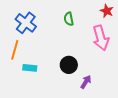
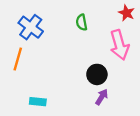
black circle: (69, 65) -> (97, 74), moved
cyan rectangle: (30, 68) -> (38, 102), moved

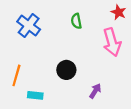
orange line: (18, 59) -> (16, 75), moved
black circle: (97, 74) -> (66, 70), moved

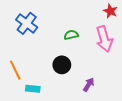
green semicircle: (76, 21) -> (71, 35), moved, turned 88
orange line: (16, 75) -> (15, 70), turned -42

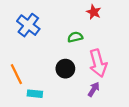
red star: (110, 11) -> (94, 12), moved
pink arrow: (104, 39) -> (98, 63), moved

